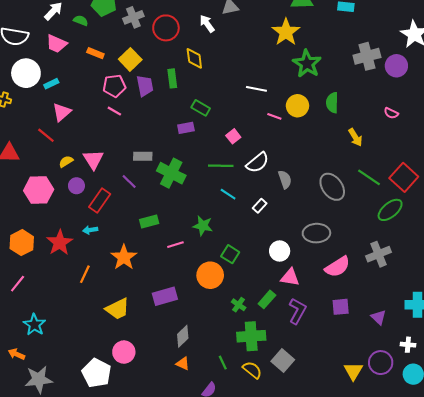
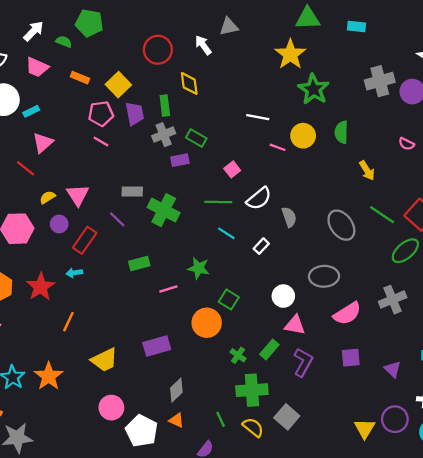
gray cross: (133, 17) -> (164, 135), moved
orange star: (124, 257) -> (49, 376), moved
white pentagon: (96, 373) -> (142, 431), moved

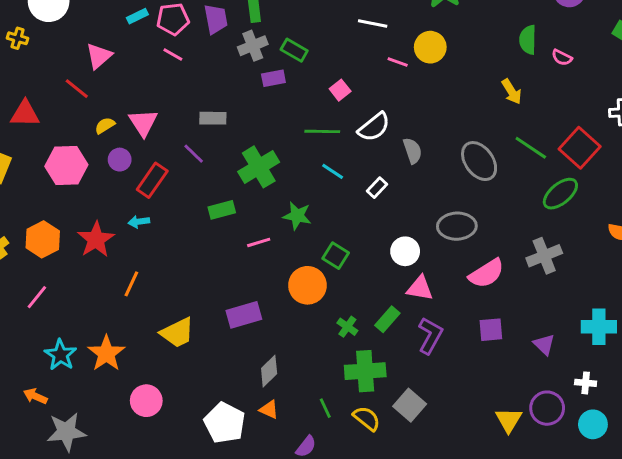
cyan rectangle: (31, 111) -> (137, 16), moved
green semicircle: (341, 132) -> (528, 40), moved
green cross: (164, 210) -> (259, 167), moved, turned 32
pink circle: (111, 408) -> (146, 401), moved

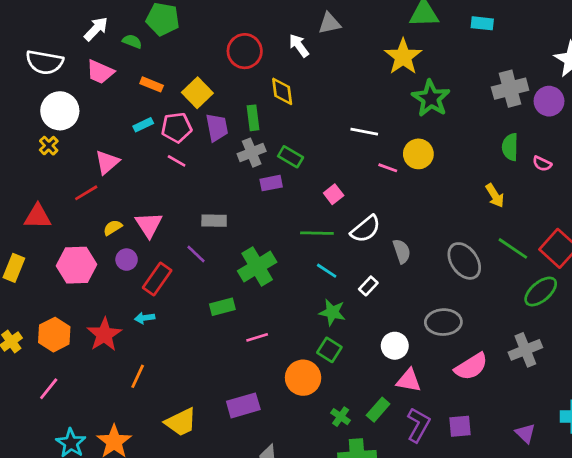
yellow cross: (18, 38) -> (49, 146), moved, turned 30
red line: (77, 89) -> (86, 193), turned -70
green star: (297, 216) -> (332, 312), moved
purple square: (491, 330) -> (460, 426), moved

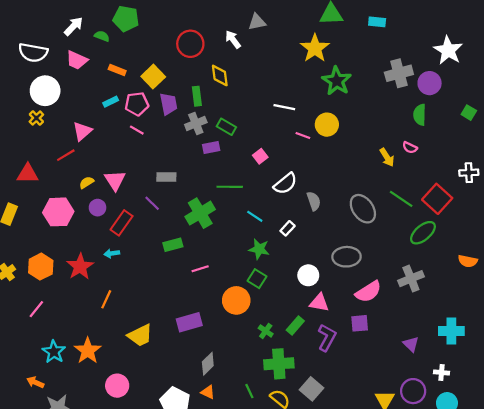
green semicircle: (510, 147) -> (420, 115), moved
pink semicircle: (542, 164) -> (410, 148), moved
green line: (317, 233) -> (230, 187), moved
purple square: (460, 426) -> (360, 323), moved

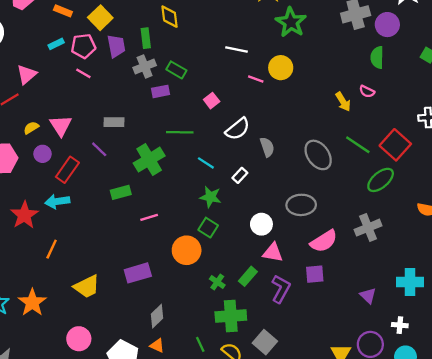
cyan arrow: (112, 253) -> (57, 201), size x1.5
pink circle: (117, 386) -> (79, 339), moved

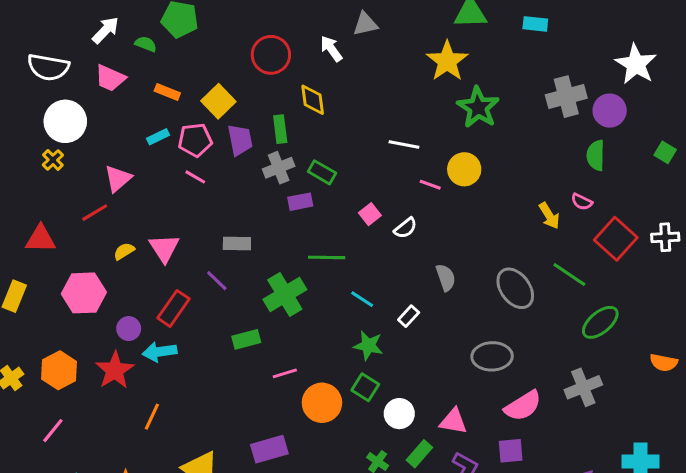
white semicircle: (238, 129) -> (405, 228), moved, size x0.7
red square: (395, 145) -> (616, 239), moved
purple circle: (43, 154) -> (129, 329), moved
white circle: (261, 224) -> (399, 414), moved
orange circle: (187, 250) -> (322, 403), moved

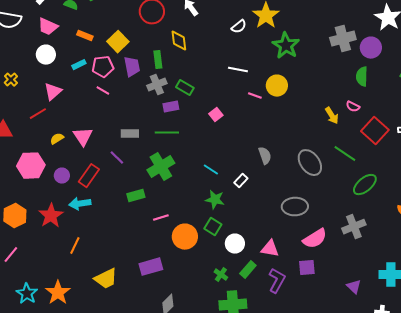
white circle: (65, 121) -> (46, 55), moved, size x0.7
white semicircle: (405, 228) -> (239, 27), moved
green line: (327, 257) -> (167, 133), moved
purple circle: (129, 329) -> (62, 176), moved

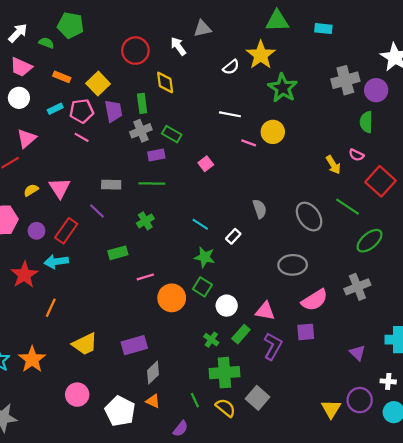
green cross: (161, 167) -> (145, 221), size x0.6
purple rectangle: (151, 267) -> (134, 345), moved

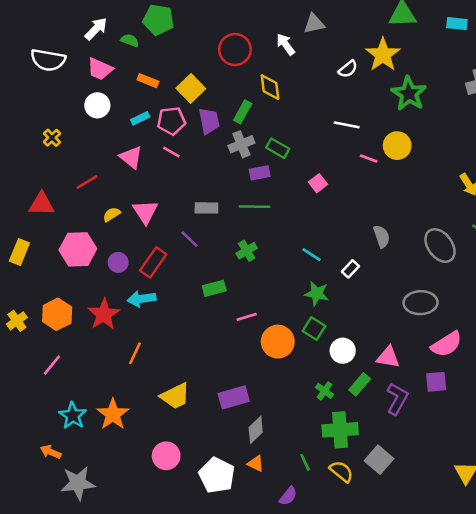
green rectangle: (142, 103) -> (243, 112), turned 36
pink triangle: (27, 138) -> (131, 157), moved, turned -40

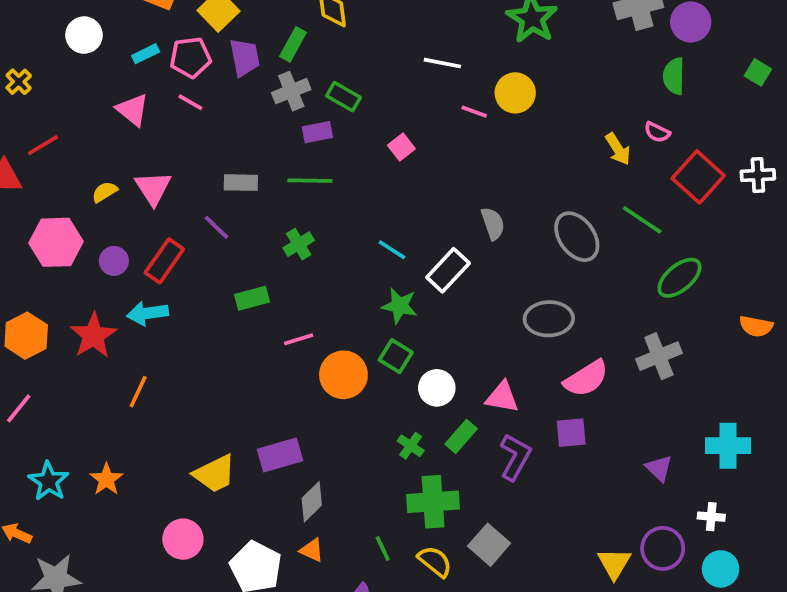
red line: (87, 182) -> (43, 145), moved
white rectangle: (350, 269) -> (448, 270), size x1.6
yellow trapezoid: (175, 396) -> (215, 474), moved
orange star: (113, 414) -> (106, 479), size x0.7

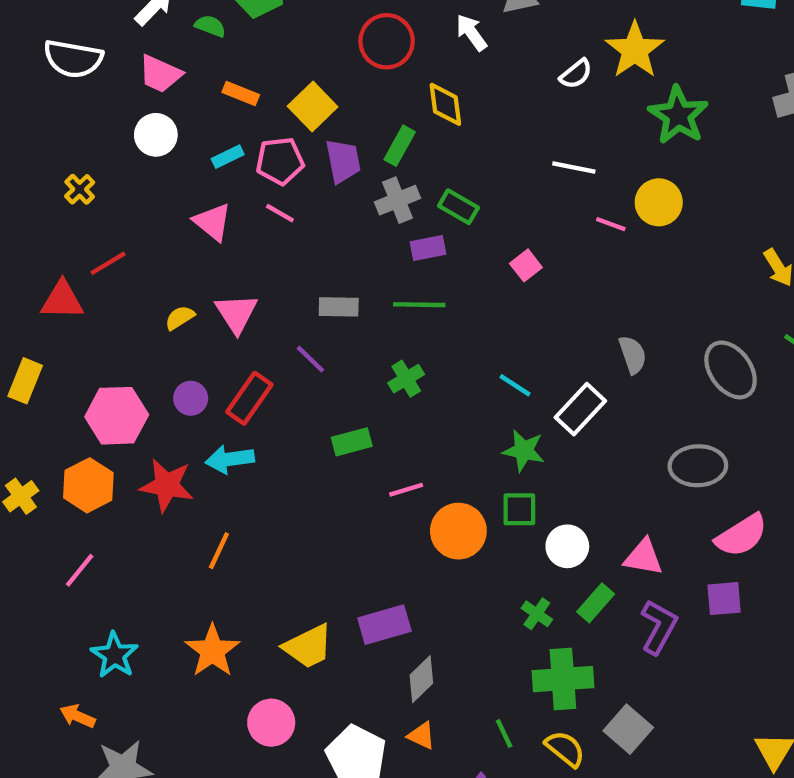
pink hexagon: (56, 242) -> (117, 416), moved
red star: (93, 336) -> (167, 485), turned -30
green square: (396, 356) -> (519, 509), turned -32
orange star: (106, 479) -> (212, 651), moved, size x1.4

